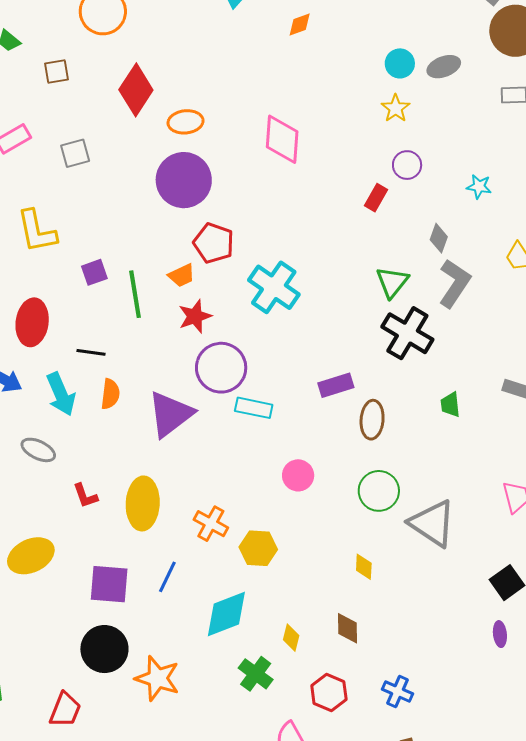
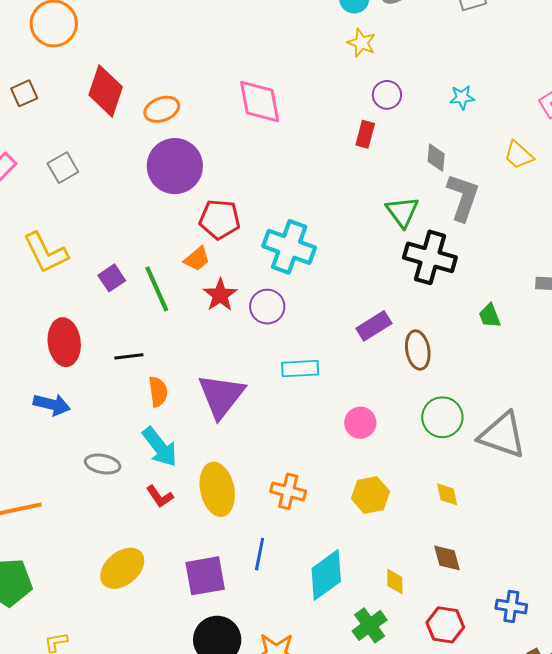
purple circle: (221, 368) -> (267, 307), moved, size x0.7
cyan arrow: (61, 394) -> (160, 447), moved
yellow hexagon: (258, 548) -> (370, 495), moved
green cross: (256, 674) -> (370, 625), turned 32

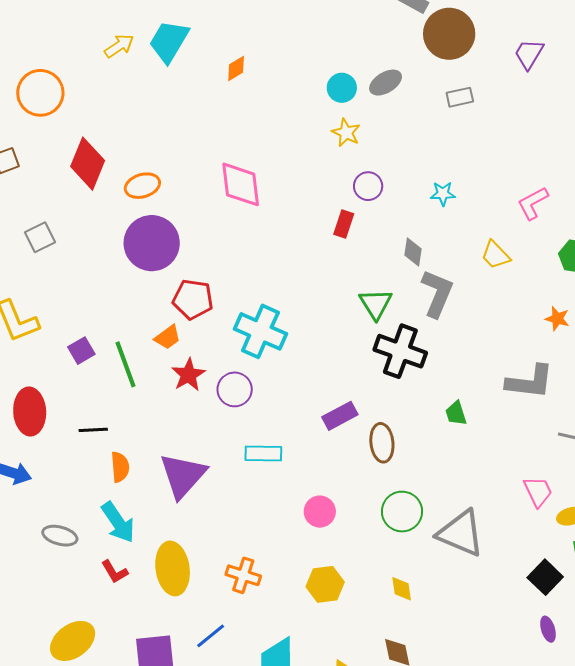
blue line: (260, 554) -> (211, 636), turned 36

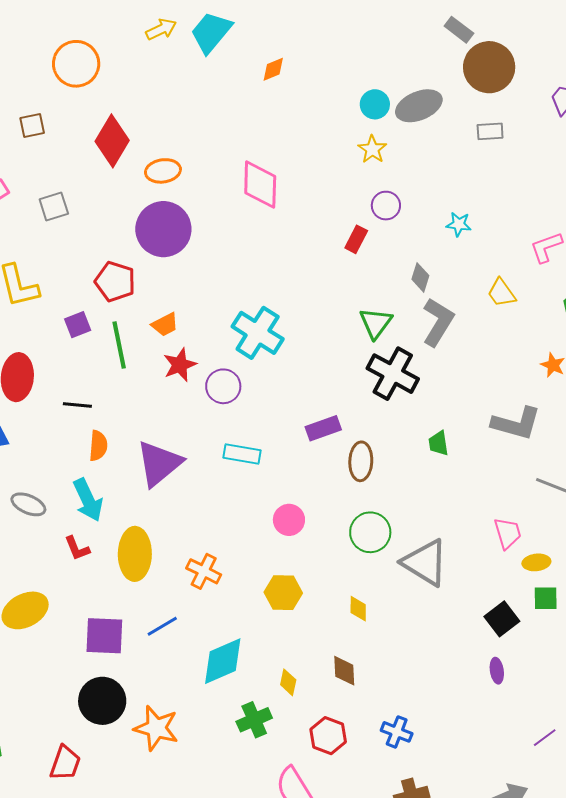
gray ellipse: (386, 83) -> (419, 106), size x1.4
red pentagon: (193, 299) -> (115, 281), moved

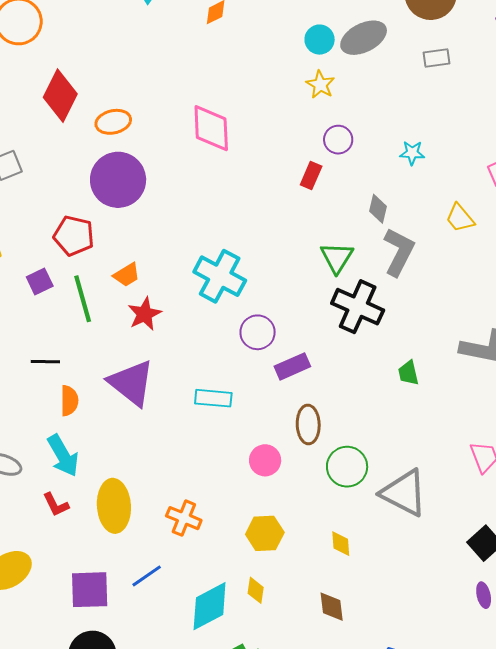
purple circle: (223, 386) -> (258, 332), moved
brown ellipse: (361, 461) -> (308, 424), moved
purple triangle: (159, 463) -> (131, 383), moved, turned -38
yellow diamond: (288, 682) -> (256, 590), moved

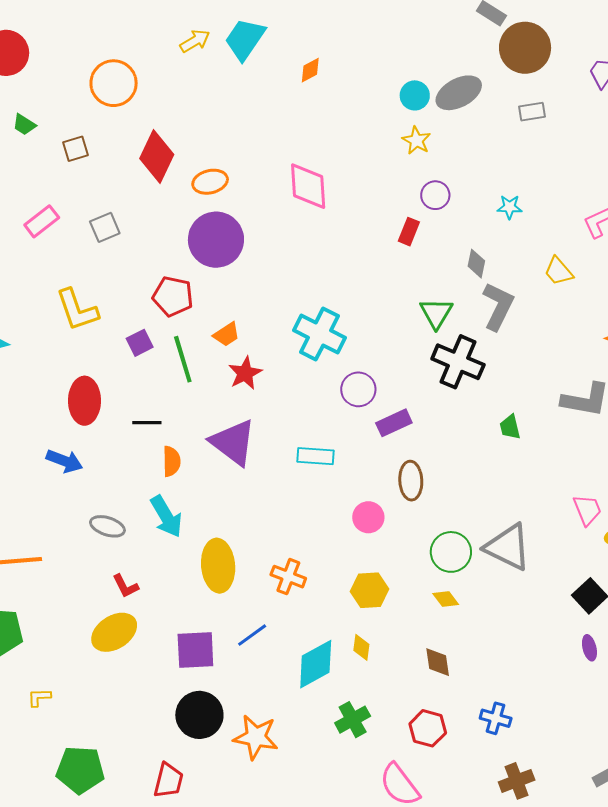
green circle: (347, 467) -> (451, 552), moved
red L-shape: (56, 505) -> (125, 586), moved
yellow diamond: (341, 544) -> (446, 599), turned -32

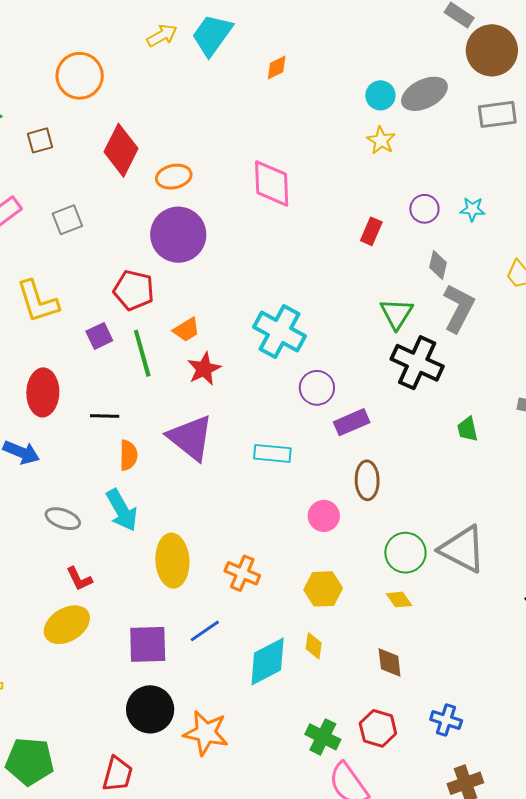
gray rectangle: (532, 112) -> (497, 114), size x1.4
purple circle: (435, 195) -> (424, 209), moved
green cross: (353, 720) -> (323, 737), moved, turned -36

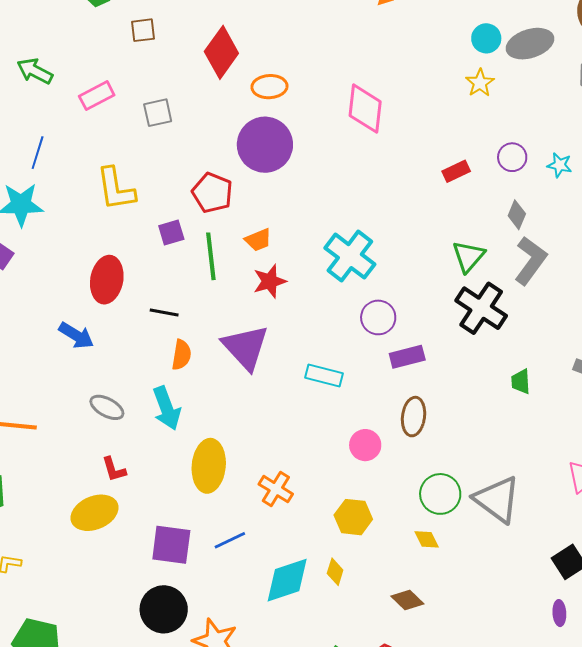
red rectangle: (371, 231) -> (456, 171), turned 32
brown diamond: (390, 663) -> (407, 600), turned -48

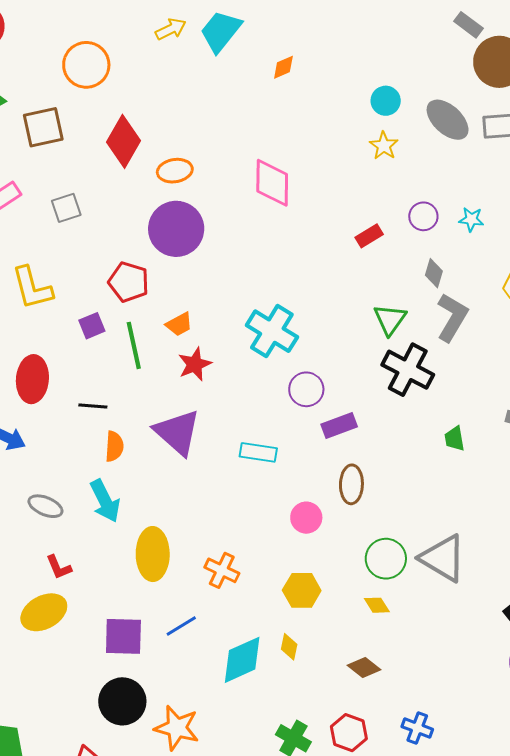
brown square: (143, 30) -> (43, 127), size x1.6
gray ellipse: (530, 44) -> (448, 120), moved, turned 66

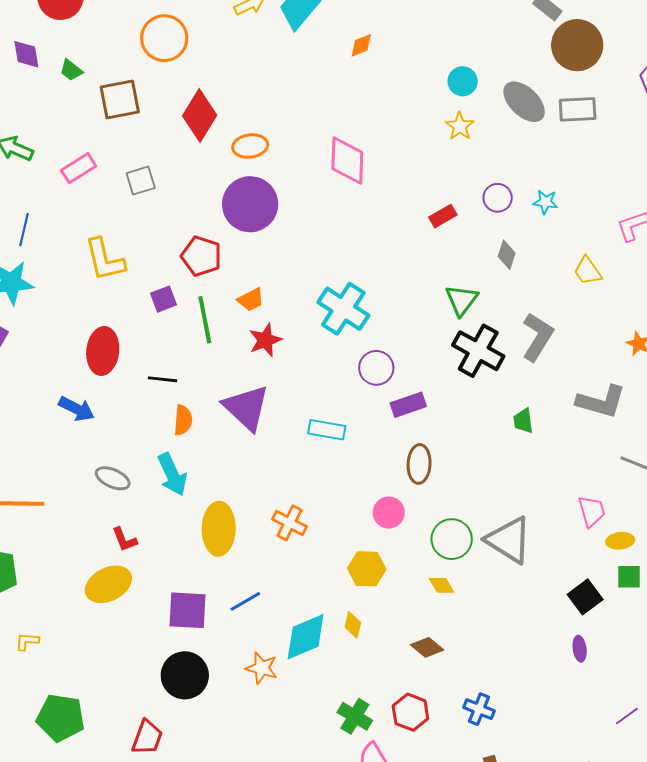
gray L-shape: (452, 317) -> (538, 337), moved
pink circle: (306, 518) -> (389, 512), moved
orange cross: (222, 570) -> (289, 523), moved
orange star: (177, 728) -> (262, 668), moved, size x0.7

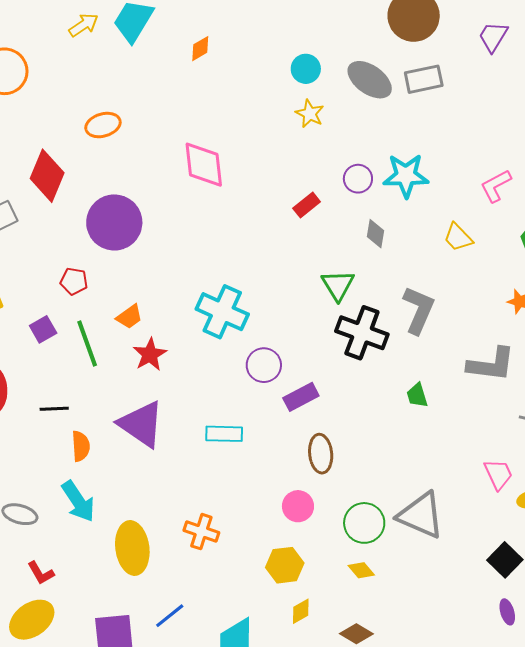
red diamond: (200, 116) -> (47, 176), moved
orange ellipse: (250, 146) -> (103, 125), moved
cyan star: (545, 202) -> (406, 176), size x1.8
red pentagon: (201, 256) -> (74, 281), size x0.7
yellow diamond: (353, 625) -> (301, 611), moved, turned 56

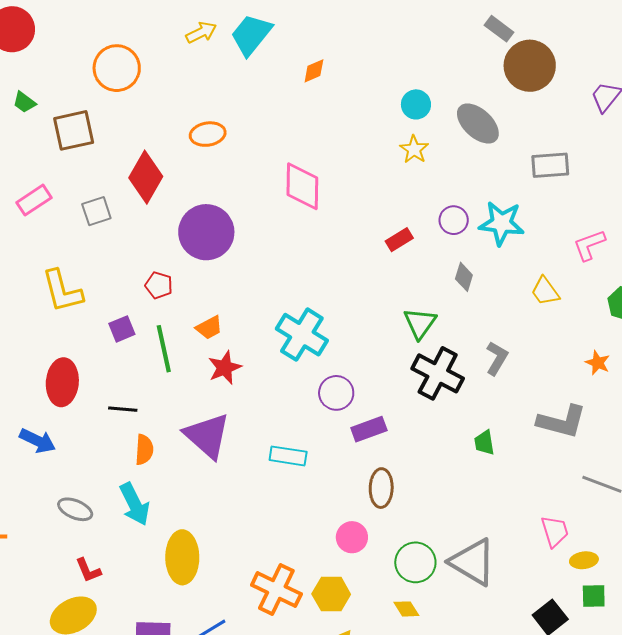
gray rectangle: (424, 79) -> (550, 165), moved
gray L-shape: (419, 310) -> (497, 358), size x0.7
orange cross: (201, 532) -> (276, 589), moved, size x1.4

